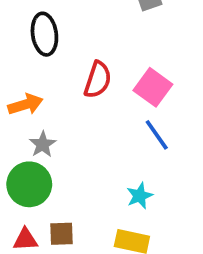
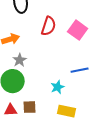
blue line: (157, 135) -> (80, 70), moved, turned -66
cyan star: (140, 196) -> (58, 87), moved

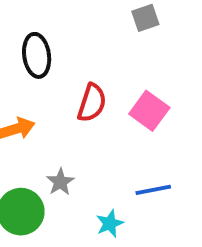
gray star: (20, 60) -> (60, 182), moved

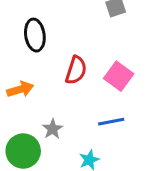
blue line: (153, 190) -> (111, 122), moved

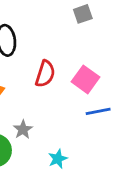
blue line: (111, 122) -> (98, 111), moved

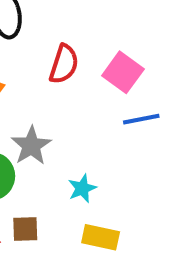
gray star: (23, 130) -> (31, 146), size x1.4

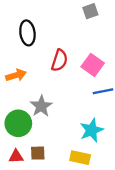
cyan star: (82, 188) -> (92, 130), moved, size x1.5

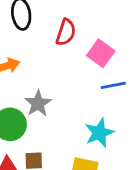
red semicircle: (59, 60) -> (66, 32), moved

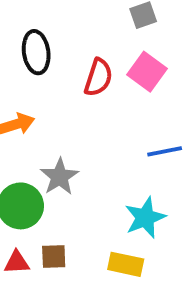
pink square: (101, 53) -> (147, 72), moved

